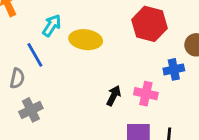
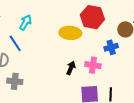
yellow ellipse: (86, 40) -> (70, 33), moved
gray cross: (31, 110) -> (15, 81), turned 35

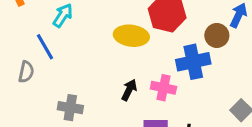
blue cross: (111, 47) -> (193, 62), size x1.5
gray cross: (15, 81) -> (70, 108), moved

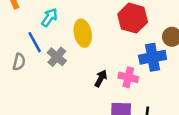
yellow ellipse: (131, 36) -> (83, 33), moved, turned 70
gray cross: (70, 108) -> (57, 57), moved, turned 30

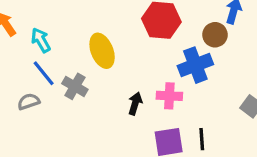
cyan arrow: (49, 18) -> (41, 40), moved, turned -54
gray semicircle: (19, 62) -> (29, 102), turned -112

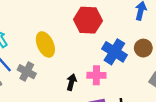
brown circle: (215, 35) -> (143, 48), moved
blue cross: (195, 65) -> (114, 52), turned -35

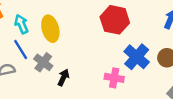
yellow ellipse: (45, 44) -> (50, 29), moved
black arrow: (71, 82) -> (63, 78), moved

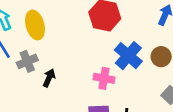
gray cross: (43, 62) -> (27, 61), turned 30

